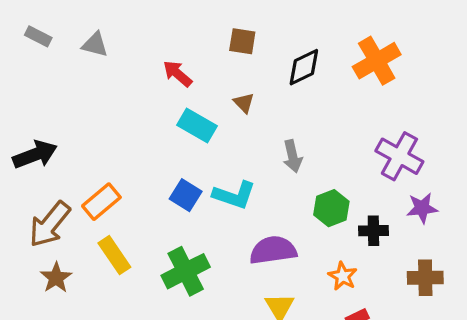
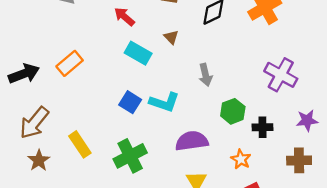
orange rectangle: (101, 202) -> (70, 63), moved
purple star: (422, 208) -> (307, 120), moved

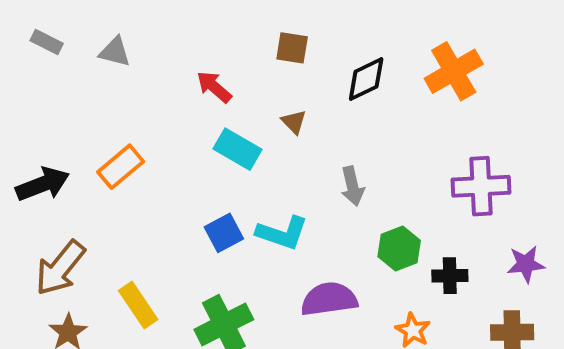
purple cross: (281, 75) -> (481, 186), turned -32
blue square: (130, 102) -> (224, 233), turned 30

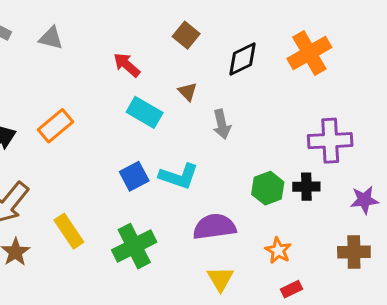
brown square: (292, 48) -> (186, 35), turned 30
gray arrow: (352, 186) -> (222, 124), moved
black cross: (450, 276) -> (306, 187), moved

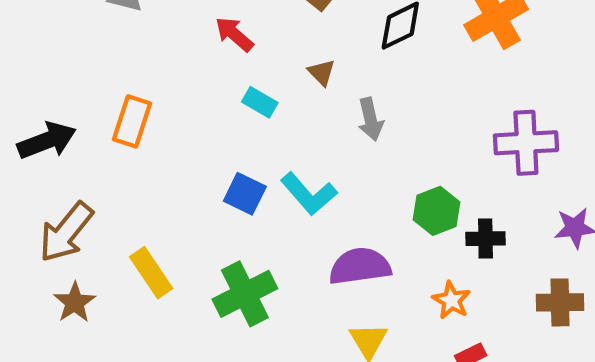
cyan rectangle: (145, 112) -> (260, 102), size x0.7
orange rectangle: (55, 126) -> (132, 121), turned -32
blue square: (134, 176) -> (245, 194), turned -36
cyan L-shape: (179, 176) -> (309, 194), turned 30
black cross: (306, 187) -> (485, 239), moved

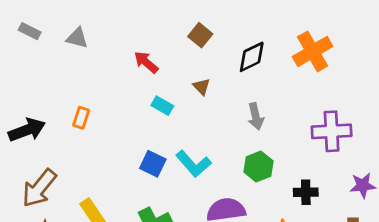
gray arrow: (370, 119) -> (256, 116), moved
orange rectangle: (132, 121) -> (81, 118), size x0.7
green hexagon: (437, 211) -> (258, 167), moved

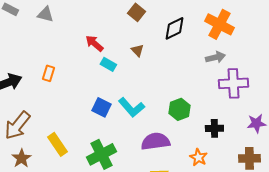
orange cross: (313, 51) -> (219, 24), turned -32
red arrow: (146, 62) -> (94, 43), moved
gray arrow: (256, 116) -> (215, 57), moved, turned -90

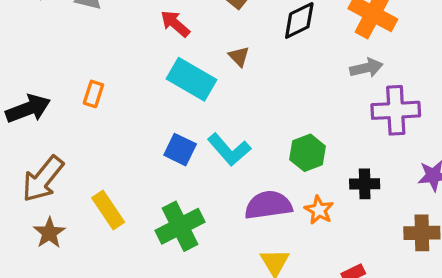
red arrow: (94, 43) -> (175, 24), moved
cyan rectangle: (108, 64) -> (191, 79), size x1.8
orange star: (198, 157) -> (319, 210), moved

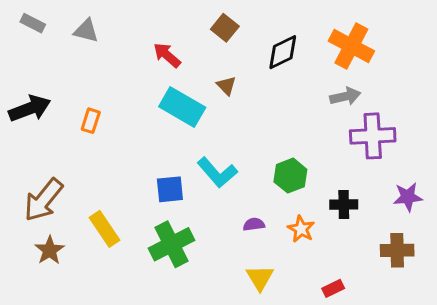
black arrow: (28, 109) -> (30, 108), moved
blue square: (180, 150) -> (170, 189), moved, turned -32
purple semicircle: (268, 205) -> (254, 224), size x0.5

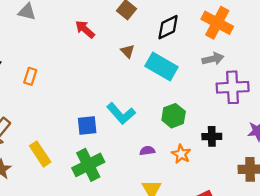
cyan rectangle: (182, 107) -> (161, 67), moved

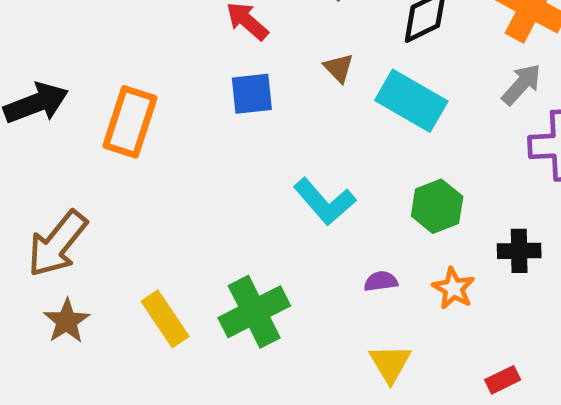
gray arrow: (213, 59) -> (521, 84), turned -35
orange rectangle: (30, 76) -> (130, 122), size x1.8
blue square: (87, 126) -> (252, 94), moved
yellow rectangle: (40, 154) -> (165, 319), moved

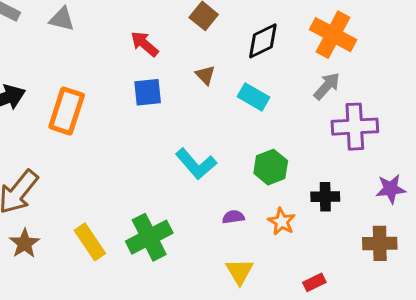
cyan rectangle: (411, 101) -> (254, 97), size x0.7

